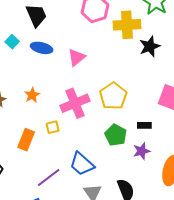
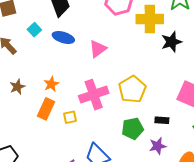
green pentagon: (116, 135) -> (133, 129), turned 30
orange rectangle: (26, 140) -> (46, 109), moved

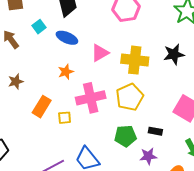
yellow cross: (150, 19) -> (135, 60), moved
orange star: (51, 84) -> (66, 72), moved

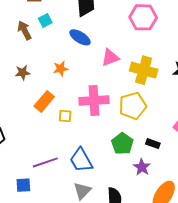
cyan square: (39, 27) -> (45, 21), moved
orange star: (66, 72) -> (61, 69), moved
green pentagon: (125, 136) -> (122, 144), turned 30
purple star: (148, 156) -> (142, 167), turned 30

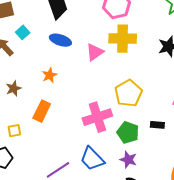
yellow cross: (144, 70) -> (123, 39), moved
pink cross: (94, 100) -> (97, 117), moved
yellow square: (65, 116) -> (14, 131), moved
purple star: (142, 167) -> (128, 160), moved

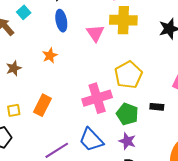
blue ellipse: (60, 40) -> (61, 21), turned 60
pink triangle: (95, 52) -> (95, 33), turned -30
orange rectangle: (42, 111) -> (42, 105), moved

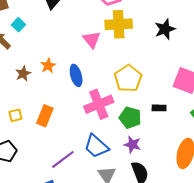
blue ellipse: (61, 21) -> (76, 75), moved
brown star: (14, 68) -> (23, 74), moved
yellow square: (14, 110) -> (15, 115), moved

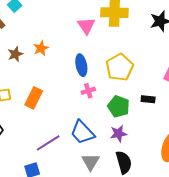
blue ellipse: (76, 75) -> (81, 65), moved
pink cross: (99, 104) -> (88, 91), size x0.5
purple star: (132, 145) -> (119, 134), turned -30

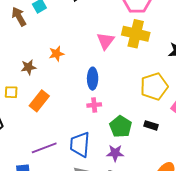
brown star: (15, 54) -> (28, 67), moved
yellow pentagon: (120, 67) -> (154, 87), moved
blue trapezoid: (82, 132) -> (80, 144), turned 36

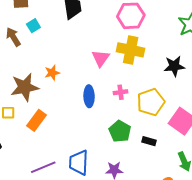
brown star: (28, 67) -> (25, 87), size x1.8
pink cross: (94, 105) -> (121, 92), moved
green pentagon: (121, 127) -> (120, 131), moved

